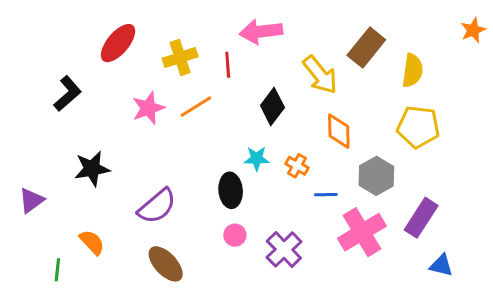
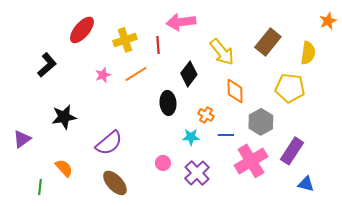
brown rectangle: (366, 47) -> (268, 42), moved
yellow semicircle: (412, 70) -> (308, 53), moved
pink star: (148, 108) -> (103, 75), size x0.7
cyan star: (257, 159) -> (191, 137), moved
black ellipse: (231, 190) -> (168, 103), moved

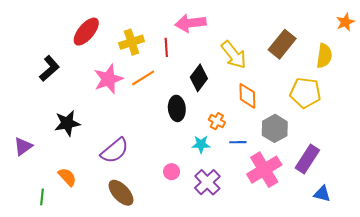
pink star: (103, 75) -> (108, 79), size x1.8

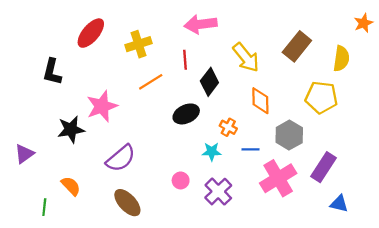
red line: (166, 47) -> (185, 60), moved
black L-shape: (49, 68) -> (52, 72), turned 145
pink star: (108, 79) -> (102, 106), moved
black ellipse: (177, 108) -> (186, 114), turned 70

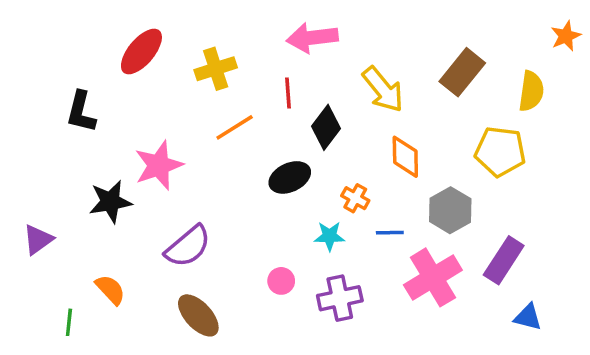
purple cross: (218, 192) -> (340, 298), turned 32

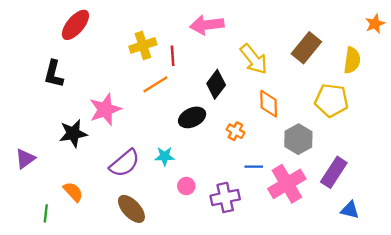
red ellipse: (141, 51) -> (75, 25), moved
red line: (288, 93) -> (173, 56), moved
blue line: (390, 233) -> (254, 167), moved
cyan star: (329, 236) -> (165, 156), moved

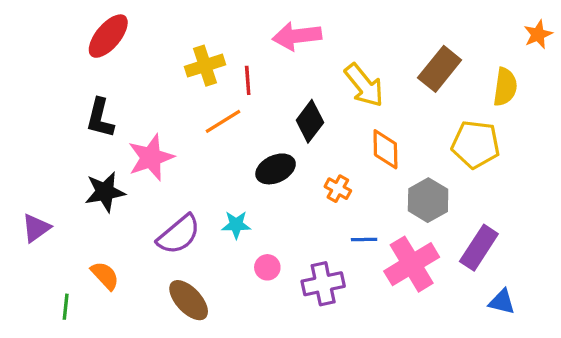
black L-shape: (54, 74) -> (100, 118), moved

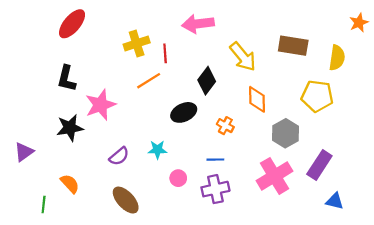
brown rectangle: (440, 69) -> (293, 46), turned 60
purple semicircle: (179, 235) -> (119, 156), size x0.7
blue line: (364, 239) -> (215, 160), moved

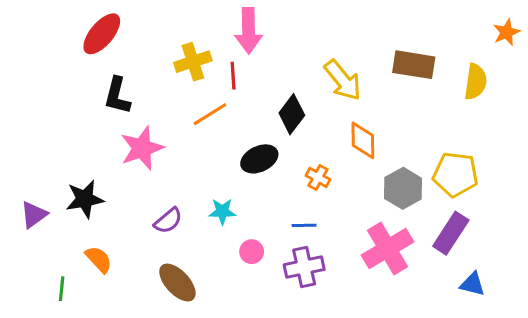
pink arrow: (198, 24) -> (249, 31), moved, turned -84
black L-shape: (67, 79) -> (117, 96), moved
yellow pentagon: (317, 96) -> (455, 174), moved
black star: (70, 128) -> (85, 199), moved

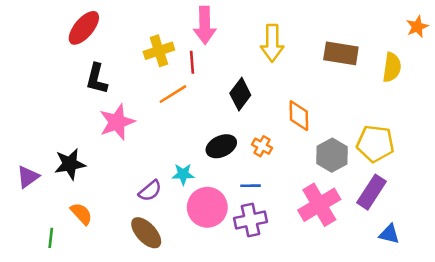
yellow arrow: (343, 80) -> (272, 43), moved, turned 39
black ellipse: (259, 159) -> (221, 146), moved
purple semicircle: (168, 221) -> (150, 191), moved
pink circle: (252, 252) -> (207, 207), size x2.0

